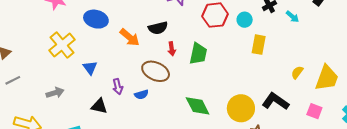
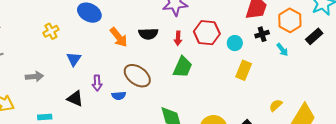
yellow cross: (62, 45) -> (51, 31), size x0.6
red arrow: (172, 49) -> (178, 38), moved

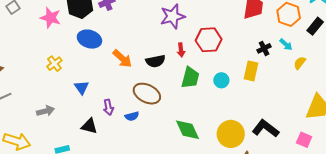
black semicircle: (148, 34) -> (155, 61), moved
black cross: (262, 34) -> (264, 48), moved
cyan circle: (235, 43) -> (221, 80), moved
yellow semicircle: (276, 105) -> (300, 63), moved

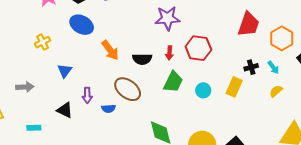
yellow semicircle: (300, 63) -> (276, 91), moved

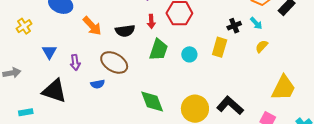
purple arrow: (87, 95) -> (75, 62), moved
black triangle: (65, 110) -> (54, 91), size x1.5

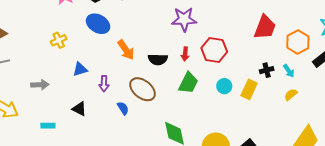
blue triangle: (49, 52) -> (80, 69), turned 35
cyan circle: (189, 54) -> (224, 86), moved
blue semicircle: (98, 84) -> (123, 108), turned -120
black triangle: (54, 91) -> (79, 109), size x0.6

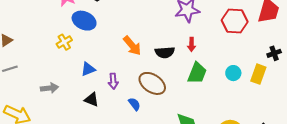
blue ellipse: (98, 24) -> (84, 21), moved
red hexagon: (214, 50) -> (235, 21), moved
black triangle: (79, 109) -> (92, 99), moved

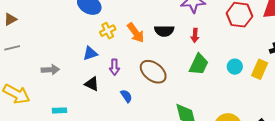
yellow cross: (64, 42) -> (108, 31), moved
black semicircle: (165, 52) -> (164, 31), moved
blue semicircle: (134, 104) -> (126, 96), moved

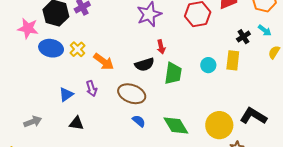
yellow cross: (108, 31) -> (78, 49), moved
black semicircle: (164, 31) -> (145, 65), moved
purple arrow: (114, 67) -> (91, 89), moved
blue semicircle: (126, 96) -> (139, 121), moved

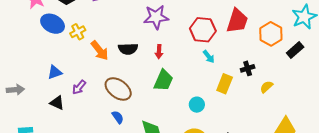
cyan arrow: (265, 30) -> (209, 57), moved
black cross: (243, 37) -> (248, 68), moved
black semicircle: (145, 65) -> (128, 49), moved
cyan circle: (208, 65) -> (197, 105), moved
purple arrow: (91, 89) -> (79, 87), moved, turned 42

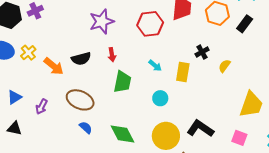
cyan arrow: (209, 57) -> (155, 66), moved
black triangle: (57, 103) -> (14, 128), moved

